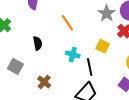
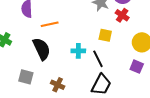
orange line: (68, 23) -> (50, 24), moved, turned -54
black semicircle: (38, 43) -> (42, 49), size x1.6

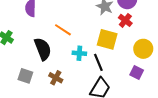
orange line: (50, 24) -> (63, 30), moved, turned 42
yellow square: (105, 35) -> (107, 39), size x1.5
brown cross: (58, 85) -> (56, 78), moved

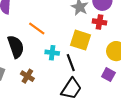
red cross: (125, 20) -> (100, 22), turned -32

